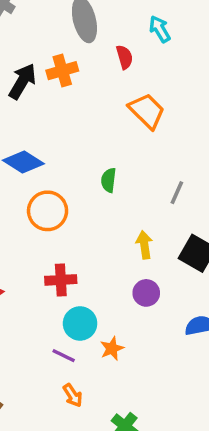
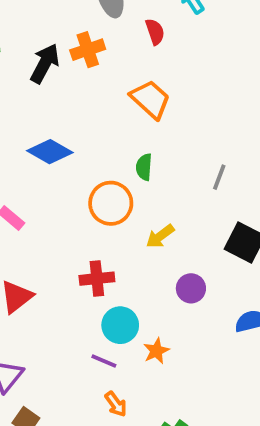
orange trapezoid: (147, 111) -> (150, 99), moved
orange circle: (48, 211) -> (111, 203), moved
yellow arrow: (144, 245) -> (160, 236), moved, turned -116

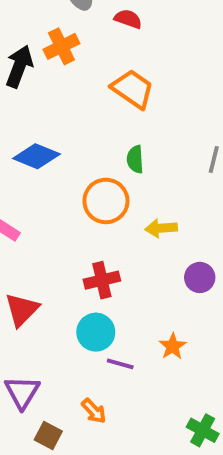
red semicircle: (155, 32) -> (128, 19), turned -44
yellow arrow: (160, 236) -> (161, 228), turned 40
cyan circle: (120, 325) -> (96, 332), moved
orange arrow: (116, 404) -> (94, 411), moved

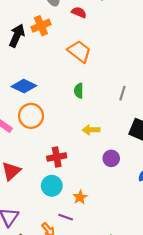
orange circle: (106, 201) -> (31, 116), moved
orange star: (173, 346) -> (80, 197), moved
purple line: (120, 364) -> (66, 217), moved

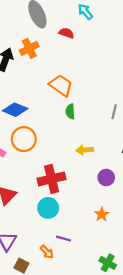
orange trapezoid: (79, 51) -> (61, 85), moved
red cross: (57, 157) -> (52, 179), size x1.4
orange star: (80, 197) -> (102, 214), moved

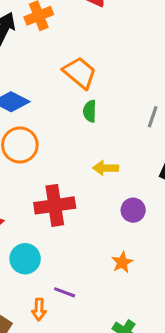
cyan circle: (48, 208) -> (25, 259), moved
orange arrow: (47, 252) -> (39, 309), turned 40

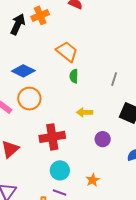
cyan circle: (25, 259) -> (60, 170), moved
orange star: (122, 262) -> (93, 180), moved

